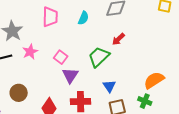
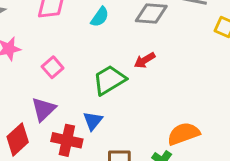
purple triangle: (70, 75) -> (44, 109), moved
blue triangle: (109, 86) -> (93, 121), moved

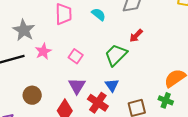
cyan semicircle: (100, 17) -> (99, 14), turned -72
red cross: (67, 140) -> (98, 103), turned 36

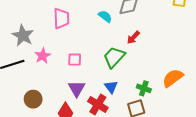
cyan semicircle: (99, 14) -> (105, 16), moved
pink square: (76, 56) -> (75, 60), turned -32
green cross: (166, 100) -> (144, 88), moved

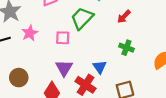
green trapezoid: (114, 57) -> (82, 18), moved
green cross: (144, 88) -> (126, 48), moved

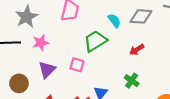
pink square: (63, 38) -> (77, 65), moved
purple triangle: (64, 68) -> (47, 70), moved

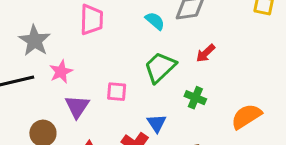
green trapezoid: (95, 41) -> (160, 67), moved
red arrow: (137, 50) -> (206, 53), moved

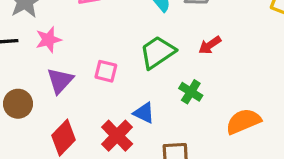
blue triangle: (157, 123) -> (144, 113), turned -40

